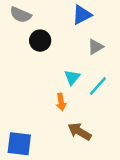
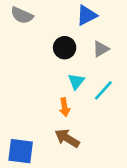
black circle: (40, 41) -> (65, 48), moved
brown arrow: (79, 131) -> (67, 138), moved

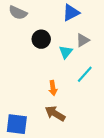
black circle: (65, 48) -> (41, 39), moved
cyan triangle: (76, 81) -> (66, 52), moved

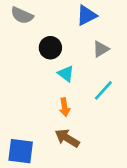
cyan triangle: (66, 52) -> (66, 74), moved, turned -32

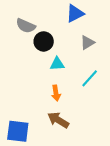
gray semicircle: (22, 15) -> (26, 26), moved
cyan triangle: (66, 74) -> (57, 64), turned -40

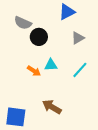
cyan triangle: (57, 64) -> (51, 65), moved
orange arrow: (56, 93) -> (34, 71), moved, turned -48

